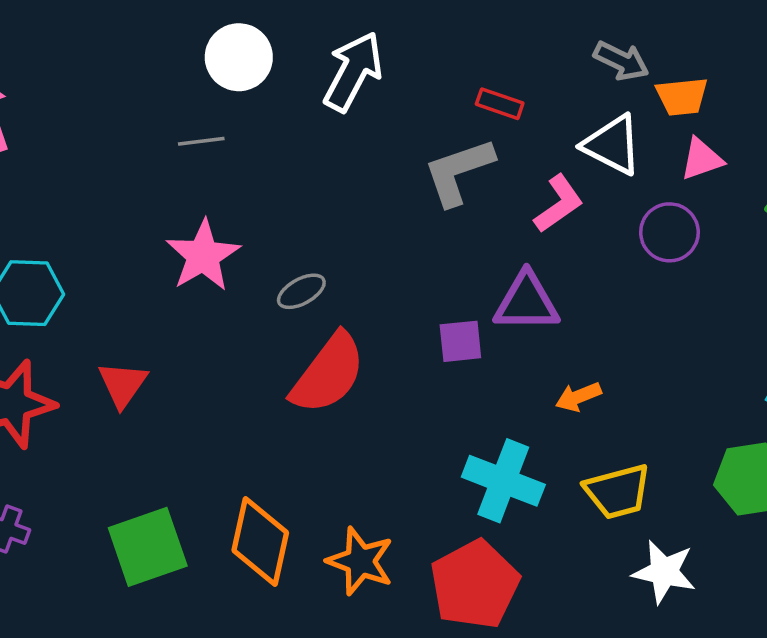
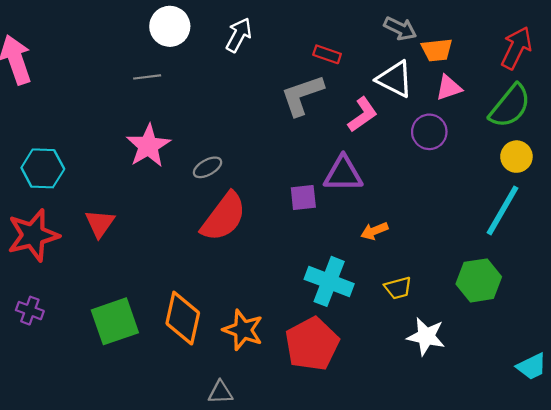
white arrow: (353, 72) -> (239, 35), size x0.7
yellow trapezoid: (618, 491) -> (398, 288), size x0.7

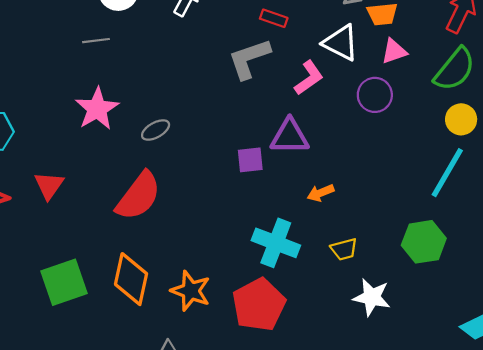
red semicircle: (224, 217) -> (138, 196), moved

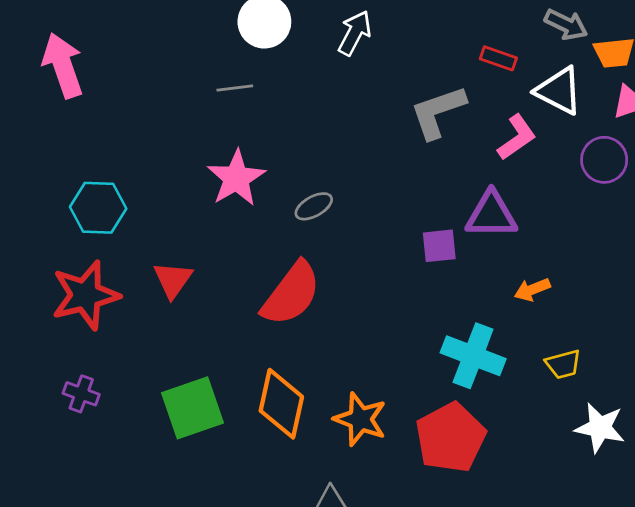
red rectangle: (274, 18) -> (498, 58), moved

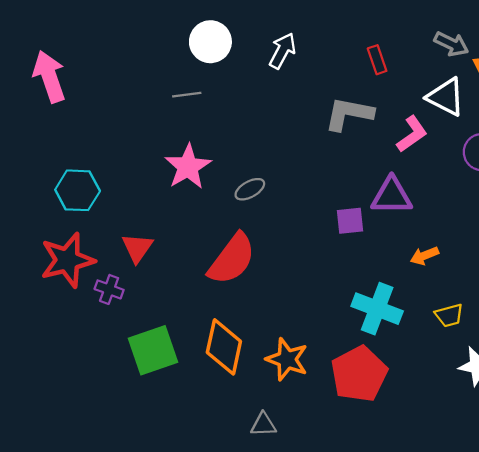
red rectangle: (498, 58) -> (377, 60), moved, turned 52
gray L-shape: (438, 112) -> (349, 114), turned 30
purple cross: (81, 394) -> (109, 289), moved

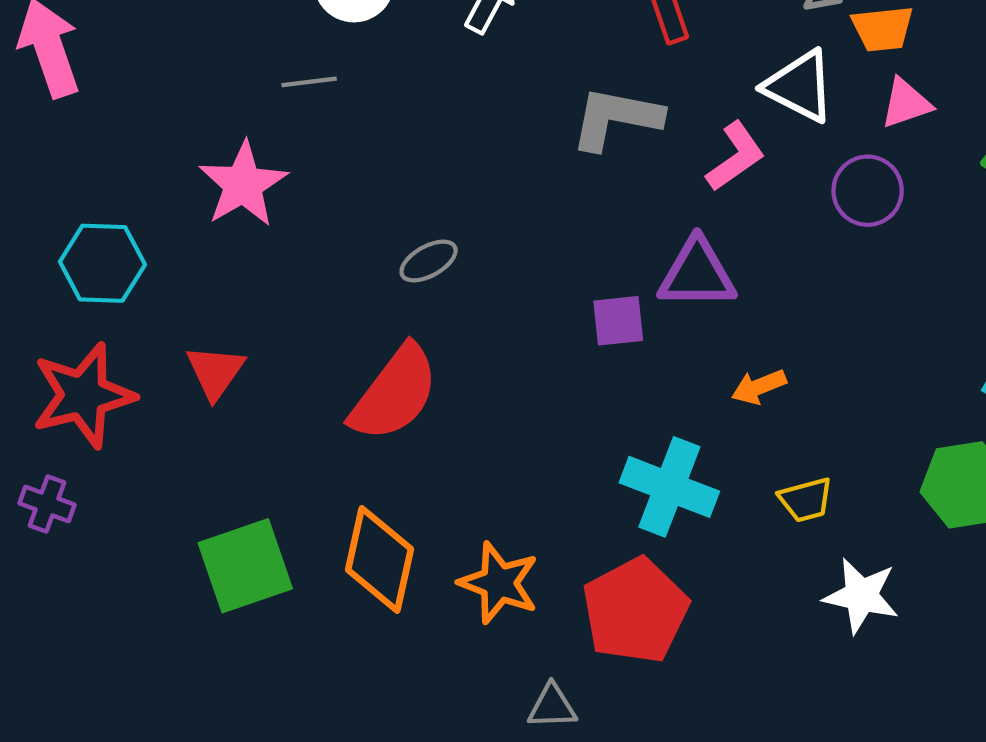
pink star: (188, 167) -> (243, 184), moved
purple cross: (109, 289) -> (47, 504), moved
gray triangle: (263, 425) -> (552, 706), moved

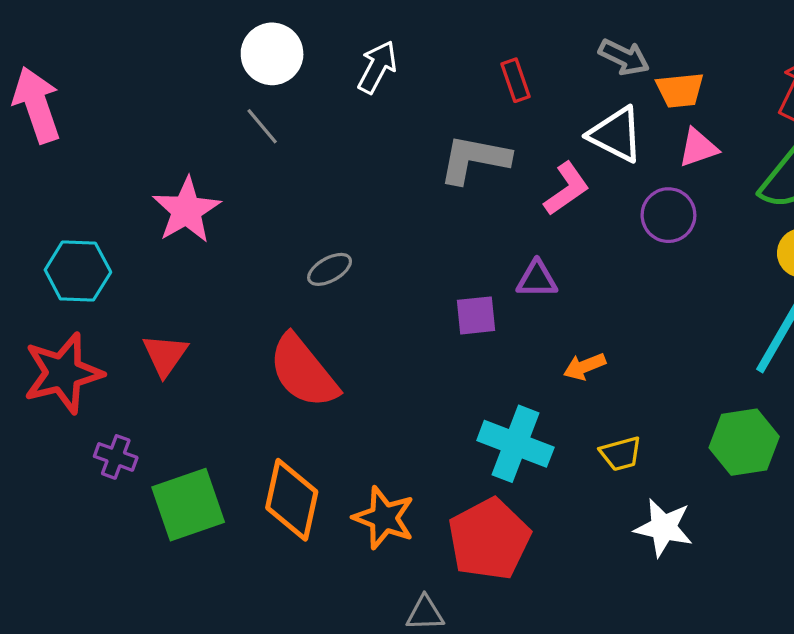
gray line: (309, 82) -> (262, 126), moved, turned 57
purple triangle: (697, 274) -> (537, 279), size x0.7
red semicircle: (394, 393) -> (303, 371), turned 104
purple cross: (47, 504) -> (116, 457), moved

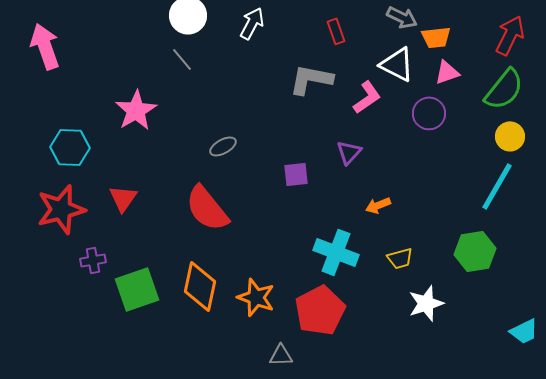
purple triangle: (537, 279) -> (349, 152), turned -48
purple square: (476, 315) -> (296, 174), moved
purple cross: (116, 457) -> (93, 260), turned -30
white star: (664, 528) -> (426, 303), turned -30

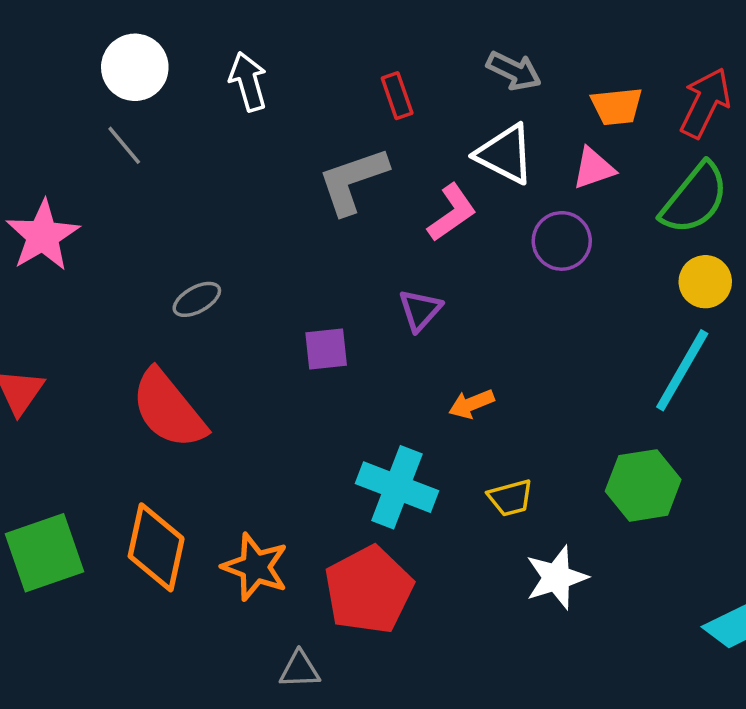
white arrow: (252, 23) -> (248, 81), turned -44
orange trapezoid: (436, 37) -> (617, 106), moved
gray L-shape: (311, 79) -> (353, 181), turned -30

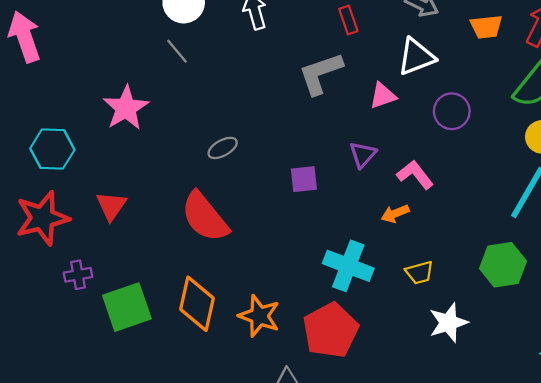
white triangle: (505, 154) -> (416, 57), turned -48
pink triangle: (594, 168) -> (383, 96), moved
pink L-shape: (452, 213) -> (415, 175), moved, turned -93

